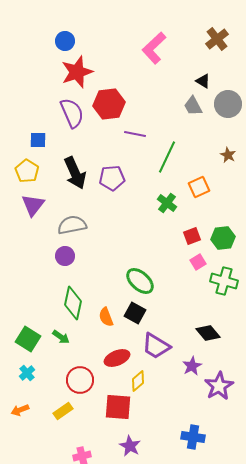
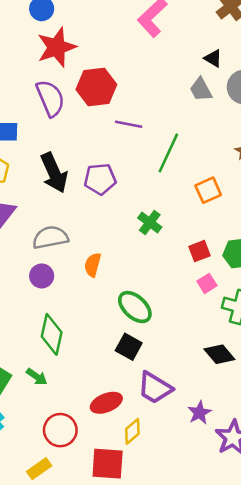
green cross: (167, 203) -> (150, 223), moved
orange semicircle: (106, 317) -> (93, 265), moved, turned 36
black diamond: (208, 333) -> (219, 354), moved

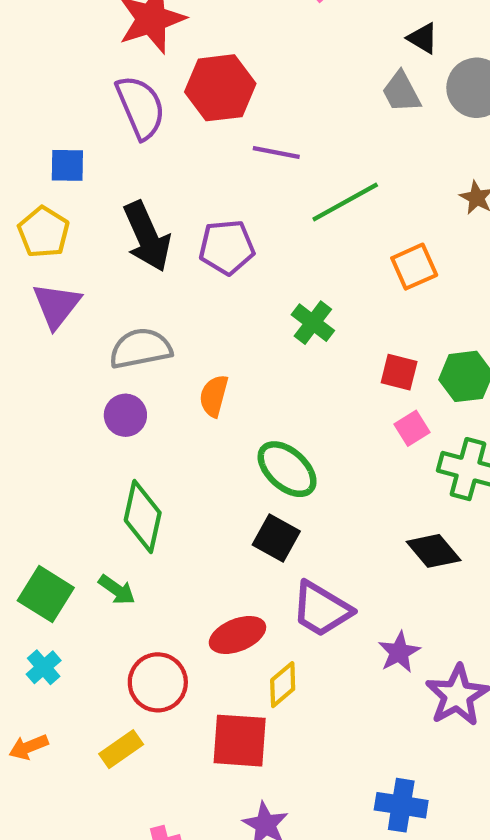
green line: (168, 153) -> (345, 202), turned 36
red square: (200, 251) -> (399, 372), turned 35

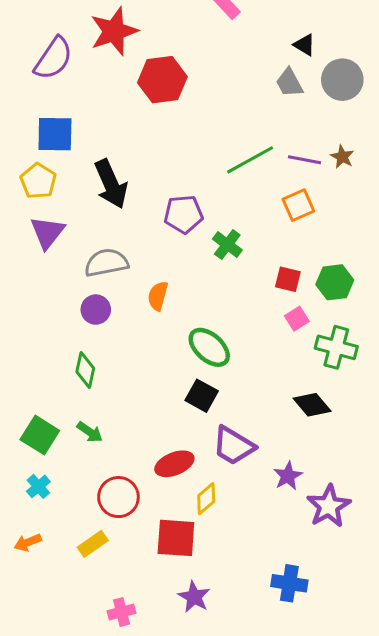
purple semicircle: (141, 107) -> (53, 58), moved, turned 57
purple line: (276, 152) -> (304, 160), moved
blue square: (67, 165) -> (55, 134), size x1.5
purple pentagon: (227, 247) -> (183, 214), moved
green diamond: (143, 516) -> (85, 370), moved, size x0.7

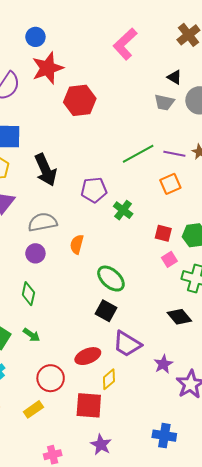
gray trapezoid: (289, 83) -> (164, 102), turned -50

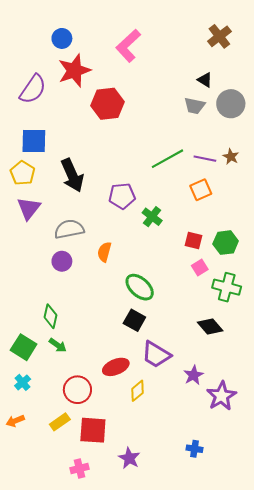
pink L-shape: (125, 44) -> (128, 46), moved
green diamond: (28, 294) -> (50, 316), moved
red square: (89, 405) -> (93, 430), moved
blue cross: (164, 436) -> (195, 449), size x0.7

